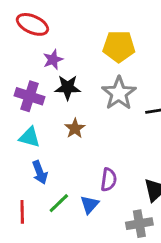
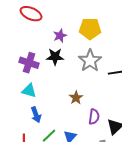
purple star: (53, 60) -> (60, 36), moved
brown star: (75, 128) -> (76, 98), moved
purple semicircle: (109, 180) -> (94, 117), moved

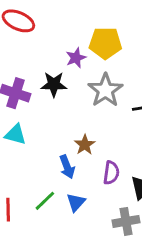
purple star: (60, 36) -> (76, 58), moved
blue arrow: (36, 115) -> (67, 167), moved

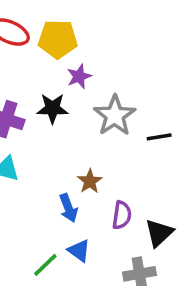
yellow pentagon: (105, 43) -> (58, 39), moved
green line: (45, 201) -> (45, 265), moved
blue triangle: (76, 202) -> (79, 251), turned -36

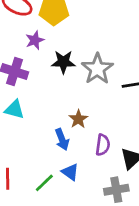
purple star: (79, 76) -> (35, 40), moved
black star: (52, 108) -> (63, 62), moved

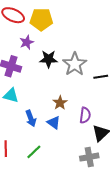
blue arrow: (62, 139) -> (31, 118), moved
purple semicircle: (103, 145) -> (85, 115), moved
blue triangle: (70, 172) -> (54, 123), moved

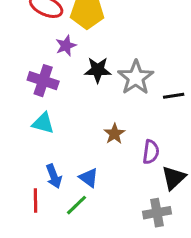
blue arrow: (31, 118) -> (54, 176), moved
blue triangle: (54, 123) -> (89, 178), moved

